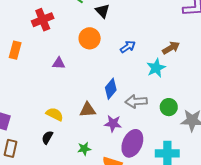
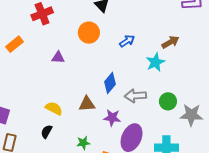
orange rectangle: (15, 50) -> (15, 44), turned 36

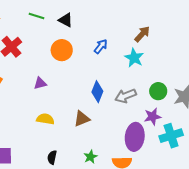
yellow semicircle: (54, 108) -> (45, 119), moved
purple star: (112, 118) -> (152, 117), moved

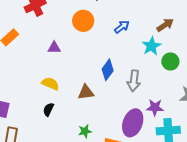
green circle: (158, 91) -> (170, 61), moved
gray arrow: (126, 96) -> (134, 81), turned -75
black semicircle: (52, 157) -> (48, 109), moved

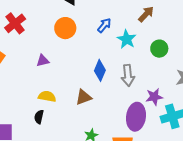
cyan star: (152, 46) -> (127, 39), moved
black semicircle: (48, 109) -> (39, 117), moved

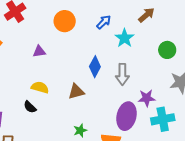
green circle: (159, 49) -> (167, 50), moved
black semicircle: (39, 117) -> (30, 107), turned -64

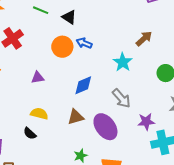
blue arrow: (104, 22) -> (84, 43), moved, turned -112
blue diamond: (95, 67) -> (83, 85), moved, turned 40
gray arrow: (122, 74) -> (121, 98), turned -40
purple ellipse: (127, 116) -> (105, 127), moved, turned -48

